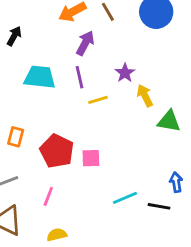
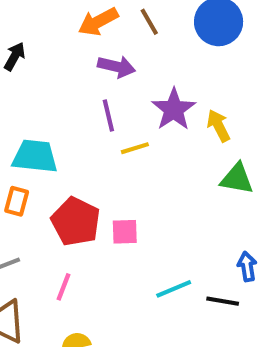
purple arrow: (85, 43) -> (117, 67), turned 75
purple star: (125, 73) -> (174, 109), size x1.5
cyan trapezoid: (40, 77) -> (35, 156), moved
yellow arrow: (145, 96) -> (219, 126), moved

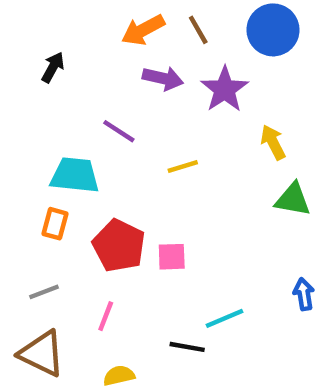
purple star: (174, 109) -> (225, 89), moved
purple line: (108, 116) -> (119, 131), moved, turned -44
black line: (223, 301) -> (187, 347), moved

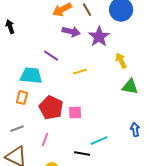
black arrow: (53, 67) -> (10, 27), moved, turned -48

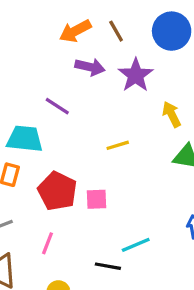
yellow line: (80, 72) -> (118, 145), moved

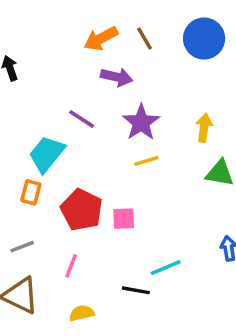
purple star: (136, 75) -> (141, 122), moved
yellow arrow: (172, 114) -> (204, 128), turned 35
cyan trapezoid: (25, 139) -> (47, 154), turned -57

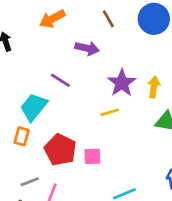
orange arrow: (101, 38) -> (52, 19), moved
purple star: (141, 122) -> (122, 83), moved
gray line: (22, 247) -> (30, 182), moved

